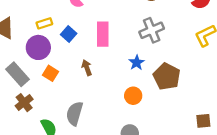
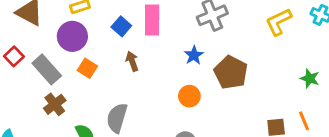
blue square: (69, 34) -> (121, 26), moved

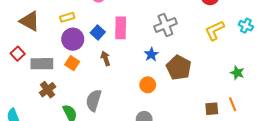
purple circle: (72, 36) -> (73, 39), moved
gray rectangle: (47, 69) -> (42, 64), turned -50

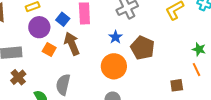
brown arrow: (105, 58) -> (72, 44), size x1.6
orange square: (72, 63) -> (49, 50), moved
orange circle: (148, 85) -> (114, 66), size x1.6
orange line: (233, 104) -> (197, 70), moved

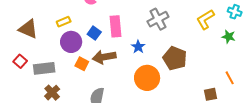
blue star: (115, 37) -> (138, 47), moved
brown arrow: (72, 44) -> (104, 57), turned -75
green star: (199, 49) -> (229, 37), moved

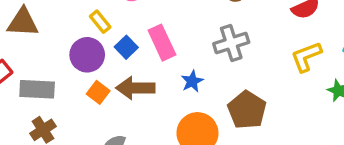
yellow rectangle: (64, 22) -> (100, 22), moved, turned 64
pink rectangle: (116, 26) -> (162, 43), turned -30
brown triangle: (28, 29) -> (23, 22), turned -30

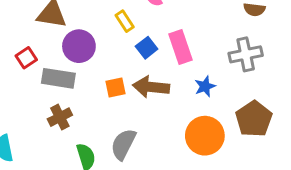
purple circle: (87, 55) -> (79, 46), moved
orange square: (98, 92) -> (115, 87), turned 35

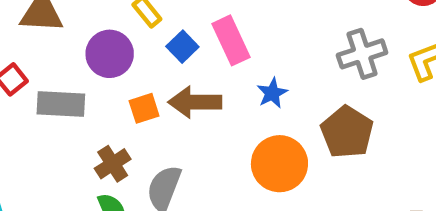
purple circle: (79, 46) -> (110, 54), moved
gray cross: (246, 54) -> (362, 54), moved
brown cross: (60, 117) -> (113, 164), moved

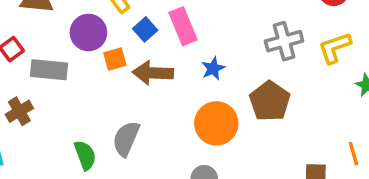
orange square: (144, 108) -> (115, 59), moved
brown cross: (113, 164) -> (19, 111), moved

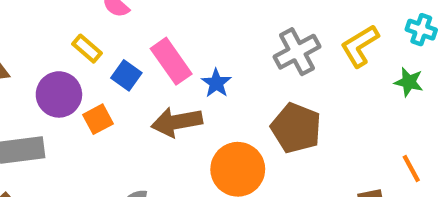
blue star: (213, 68) -> (216, 83), moved
brown arrow: (153, 73) -> (177, 122), moved

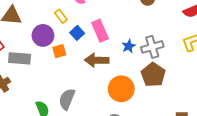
gray cross: (297, 52) -> (152, 47), moved
blue star: (216, 83) -> (129, 46), moved

